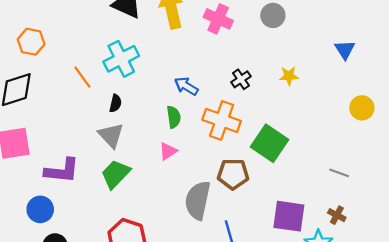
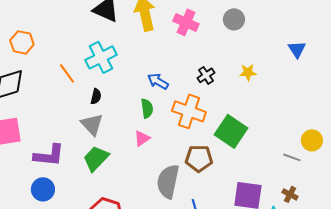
yellow circle: (362, 108) -> (312, 140), moved
blue circle: (40, 209) -> (43, 189), moved

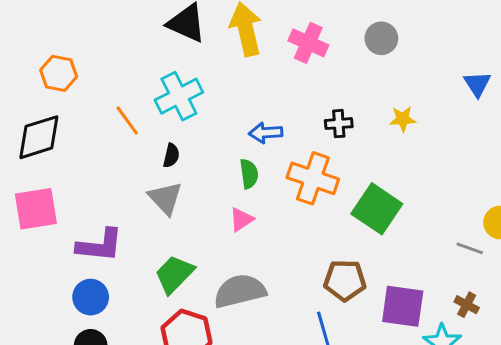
black cross: (206, 75) -> (339, 124), turned 30
blue arrow: (158, 81) -> (266, 133), turned -35
green trapezoid: (96, 158) -> (174, 274), moved
brown pentagon: (199, 158) -> (345, 280), moved
gray semicircle: (168, 181) -> (240, 291), moved, turned 64

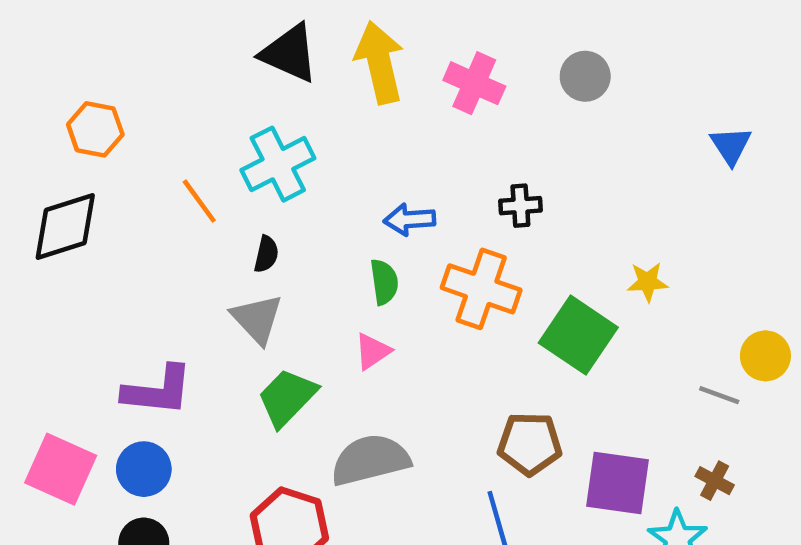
yellow star: (403, 119) -> (648, 282), moved
pink square: (36, 209) -> (61, 469), moved, turned 33
green trapezoid: (174, 274) -> (287, 397), moved

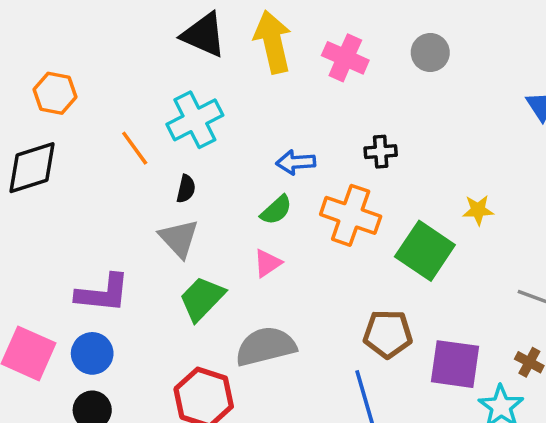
green semicircle: (384, 282) -> (276, 210), turned 56

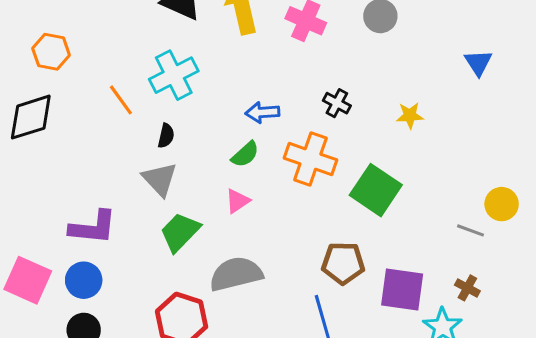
black cross: (381, 152) -> (337, 103), turned 32
yellow star: (478, 210) -> (410, 115), moved

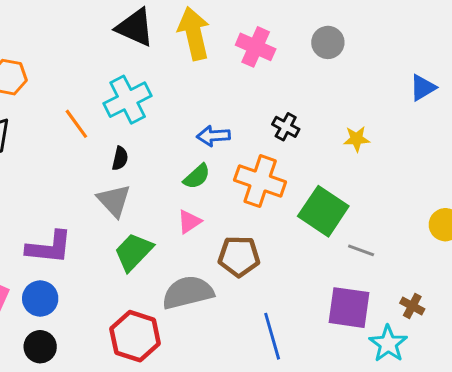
blue triangle: (478, 63) -> (423, 88), turned 32
gray line: (470, 230) -> (361, 250), moved
brown pentagon: (343, 263) -> (239, 256), moved

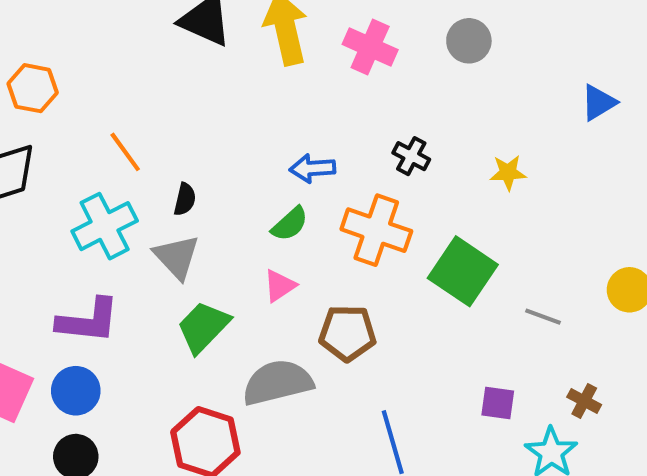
cyan cross: (128, 100) -> (105, 226), moved
gray line: (361, 250) -> (543, 317), moved
purple square: (349, 308) -> (498, 403), size x0.6

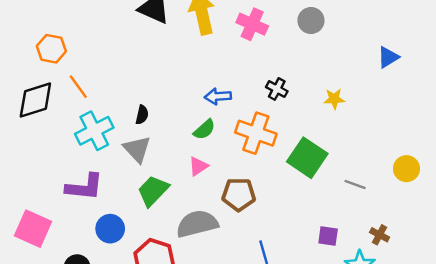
orange line: (125, 152) -> (78, 87), moved
blue circle: (76, 391) -> (110, 229), moved

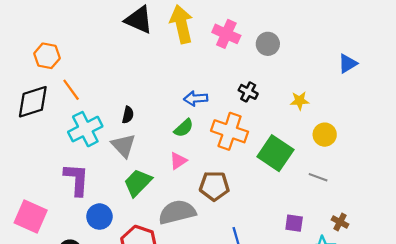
gray circle: (311, 20) -> (268, 44), moved
yellow circle: (406, 169) -> (325, 135), moved
purple L-shape: (84, 187) -> (77, 179), turned -92

